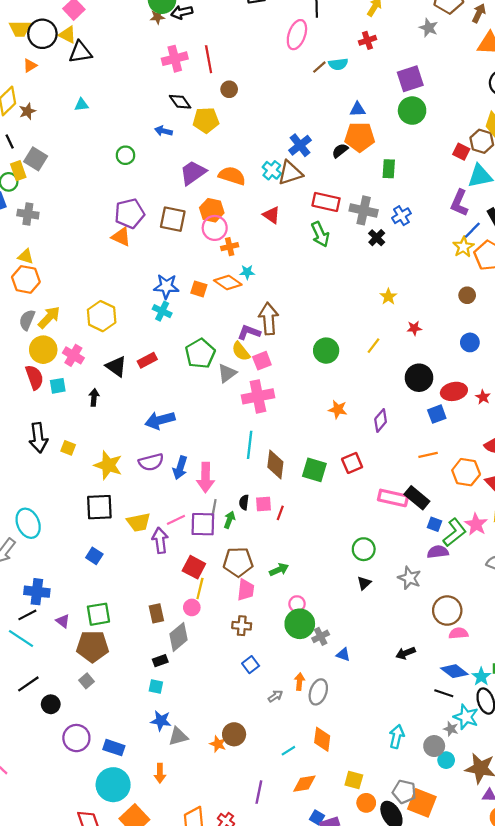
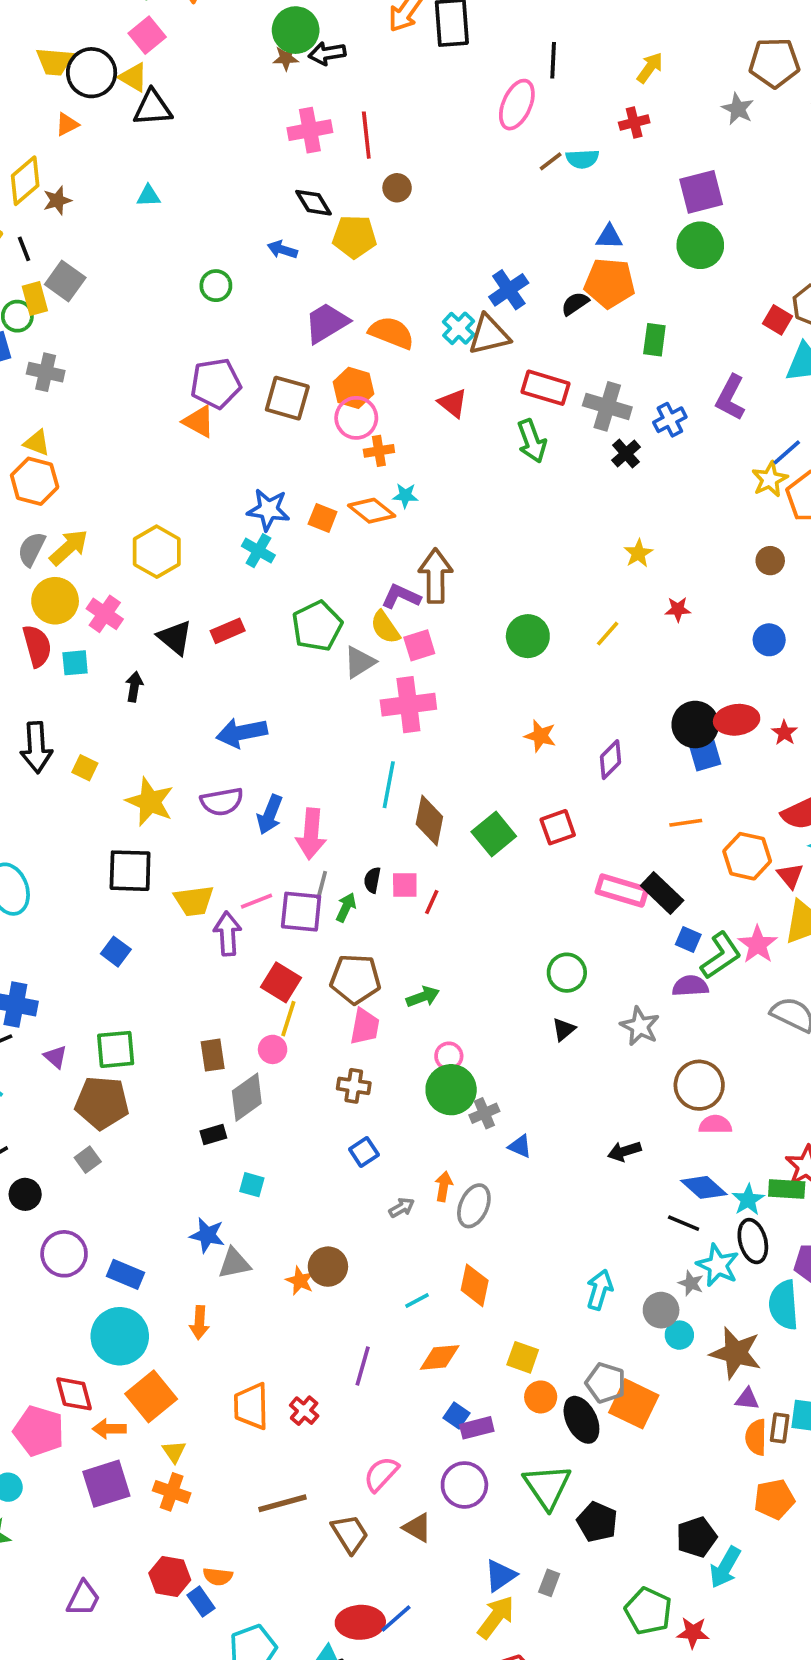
purple L-shape: (459, 203) -> (731, 398), moved
black circle: (419, 378) -> (695, 725), moved
green square: (314, 470) -> (494, 834), turned 30
cyan square: (156, 687) -> (252, 1185), moved

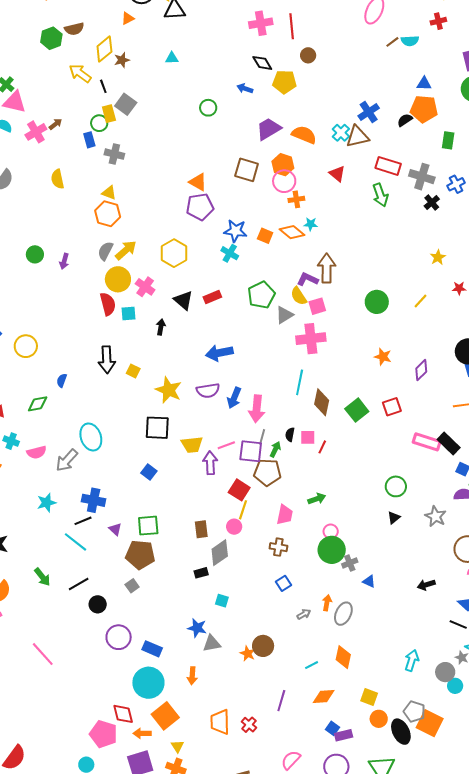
purple pentagon: (216, 383) -> (200, 207), moved
brown pentagon: (355, 979) -> (267, 472), moved

